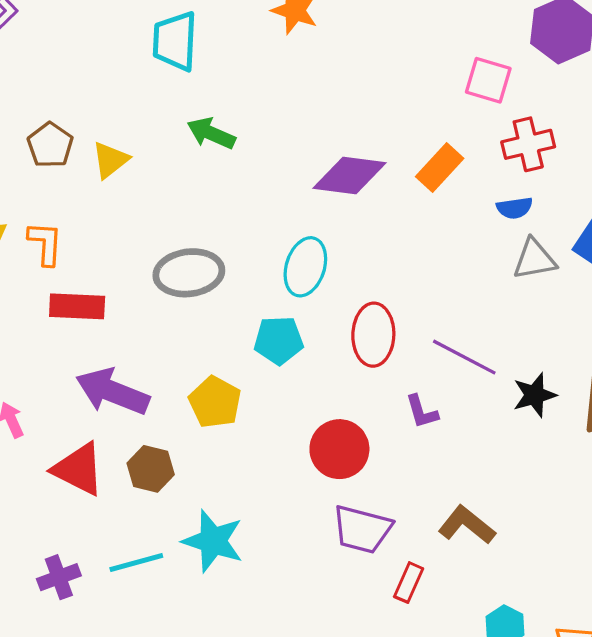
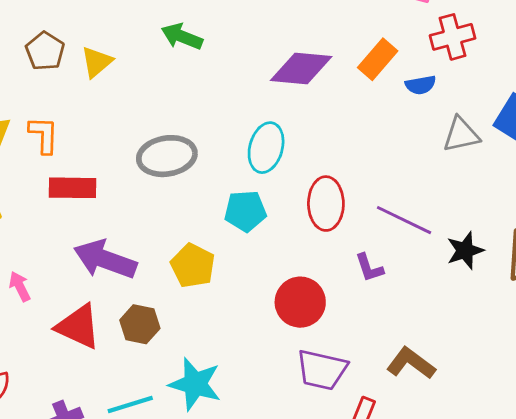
blue semicircle: (515, 208) -> (421, 85), moved

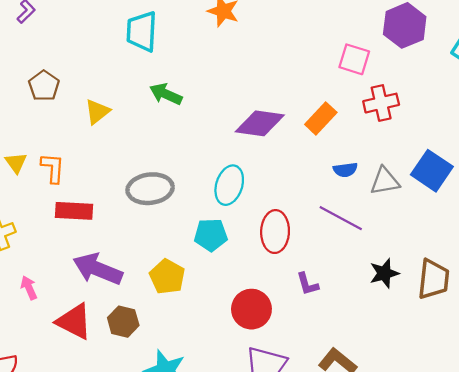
brown pentagon: (45, 51) -> (44, 86), moved
blue semicircle: (421, 85) -> (345, 170), moved
purple line: (404, 220) -> (341, 218), moved

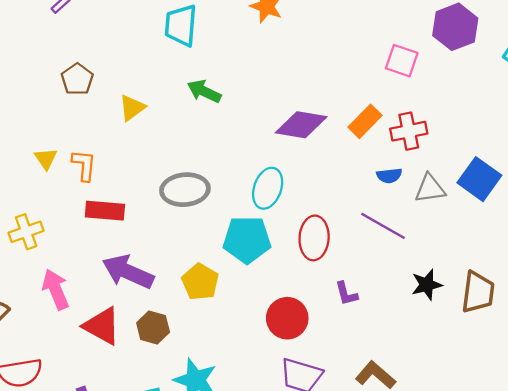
red cross: (381, 103) -> (409, 131), moved
cyan pentagon: (211, 235) -> (247, 240), size x1.4
pink arrow: (29, 288) -> (56, 289), size x1.6

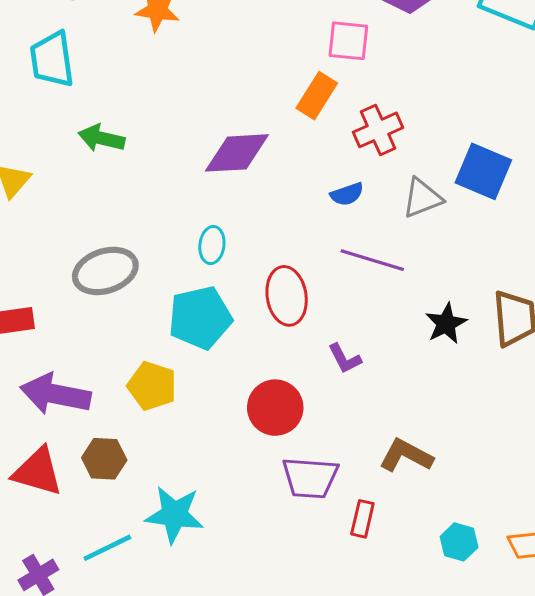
orange rectangle: (365, 121) -> (317, 96), moved
blue semicircle: (389, 176) -> (347, 194), moved
cyan ellipse: (268, 188) -> (212, 245), size x0.7

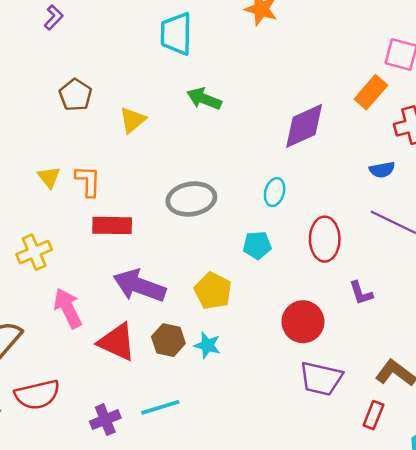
purple diamond: (237, 153) -> (304, 126), turned -30
cyan pentagon: (200, 318) -> (257, 245), size x0.6
cyan star: (174, 515) -> (207, 345), moved, size x0.6
red rectangle: (362, 519) -> (373, 415), moved

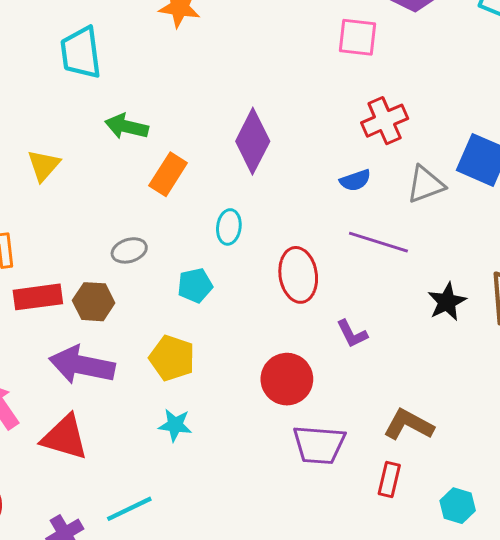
orange rectangle: (371, 92) -> (168, 174), moved
purple diamond: (304, 126) -> (253, 141), turned -30
gray ellipse: (191, 199) -> (129, 250), size x0.6
cyan pentagon: (257, 245) -> (195, 285), moved
brown hexagon: (168, 340) -> (94, 302), moved

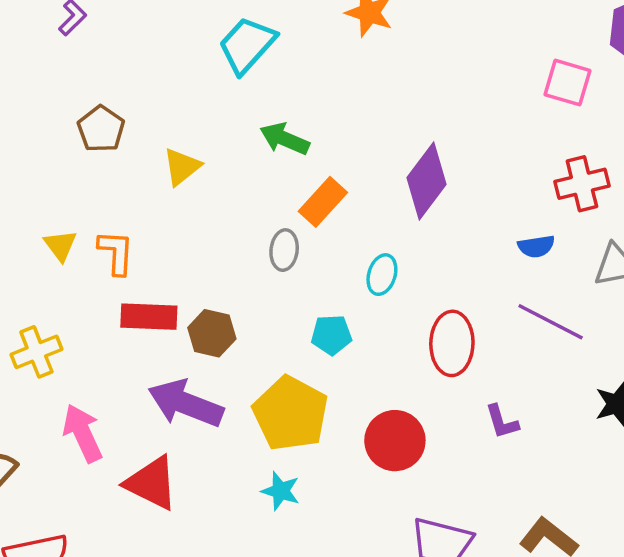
cyan trapezoid: (81, 53) -> (247, 45), turned 40
gray ellipse: (129, 250) -> (284, 250), moved, turned -76
yellow pentagon: (172, 358) -> (291, 414), size x1.4
red circle: (287, 379) -> (395, 441), moved

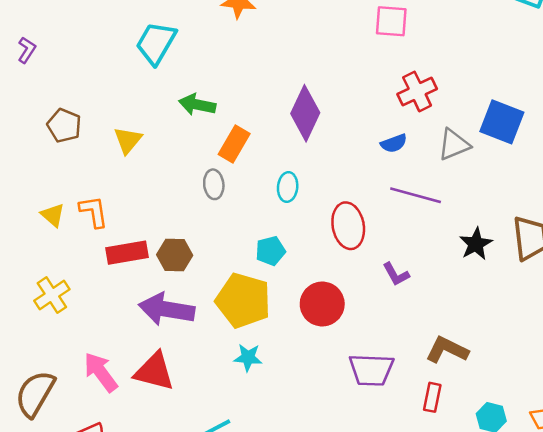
cyan pentagon: (331, 335) -> (270, 251), moved
pink arrow: (83, 433) -> (101, 372), moved

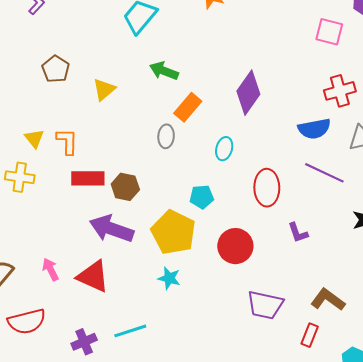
blue semicircle: (394, 143) -> (314, 129), size x1.5
yellow cross: (52, 295) -> (20, 177), moved, turned 32
pink arrow: (101, 372) -> (51, 269), size x0.7

